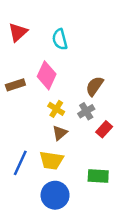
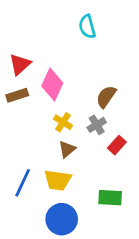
red triangle: (18, 32) -> (20, 64), moved
cyan semicircle: (60, 39) -> (87, 27), moved

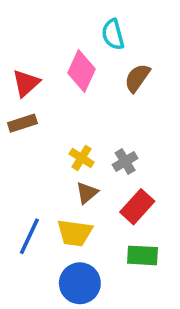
pink diamond: (52, 84) -> (82, 71), moved
brown semicircle: (106, 97) -> (137, 78), moved
red rectangle: (117, 145) -> (137, 207), moved, size x1.4

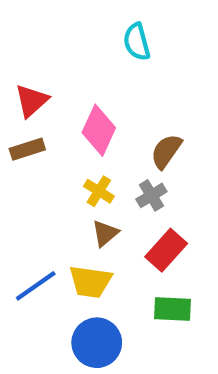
pink diamond: (82, 71) -> (99, 130), moved
brown semicircle: (137, 78) -> (166, 151), moved
blue line: (29, 236) -> (36, 286), turned 30

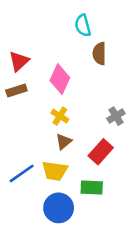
brown semicircle: (166, 151) -> (99, 54), moved, turned -35
gray cross: (151, 195) -> (116, 116), moved
green rectangle: (172, 309) -> (92, 187), moved

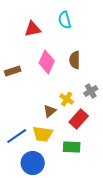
brown semicircle: (99, 54) -> (75, 60), moved
red triangle: (19, 61) -> (33, 29), moved, turned 30
yellow cross: (60, 116) -> (67, 99), moved
blue circle: (59, 208) -> (33, 163), moved

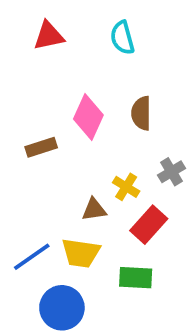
red triangle: (33, 29) -> (49, 36), moved
brown rectangle: (13, 71) -> (41, 147), moved
brown triangle: (50, 111) -> (94, 210), turned 32

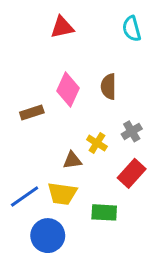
red triangle: (49, 36) -> (62, 27), moved
cyan semicircle: (122, 38) -> (132, 29), moved
red rectangle: (149, 225) -> (132, 173), moved

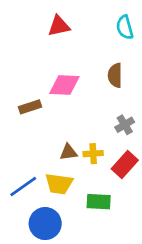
brown semicircle: (109, 87) -> (115, 75), moved
pink diamond: (68, 89) -> (64, 85), turned 68
yellow cross: (97, 143) -> (93, 154), moved, turned -36

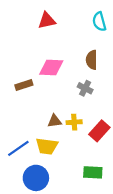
gray cross: (125, 125) -> (85, 88), moved, turned -32
green rectangle: (99, 202) -> (93, 172), moved

